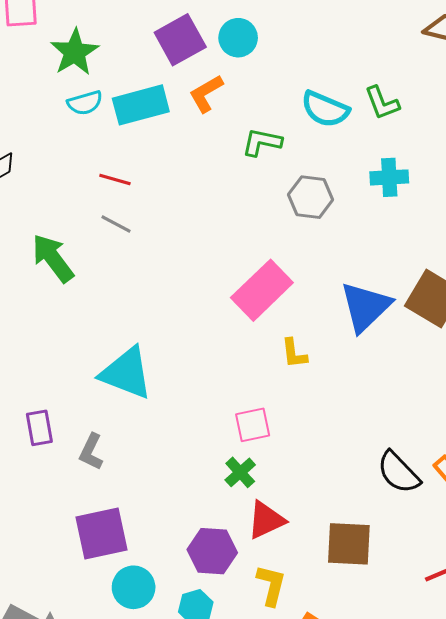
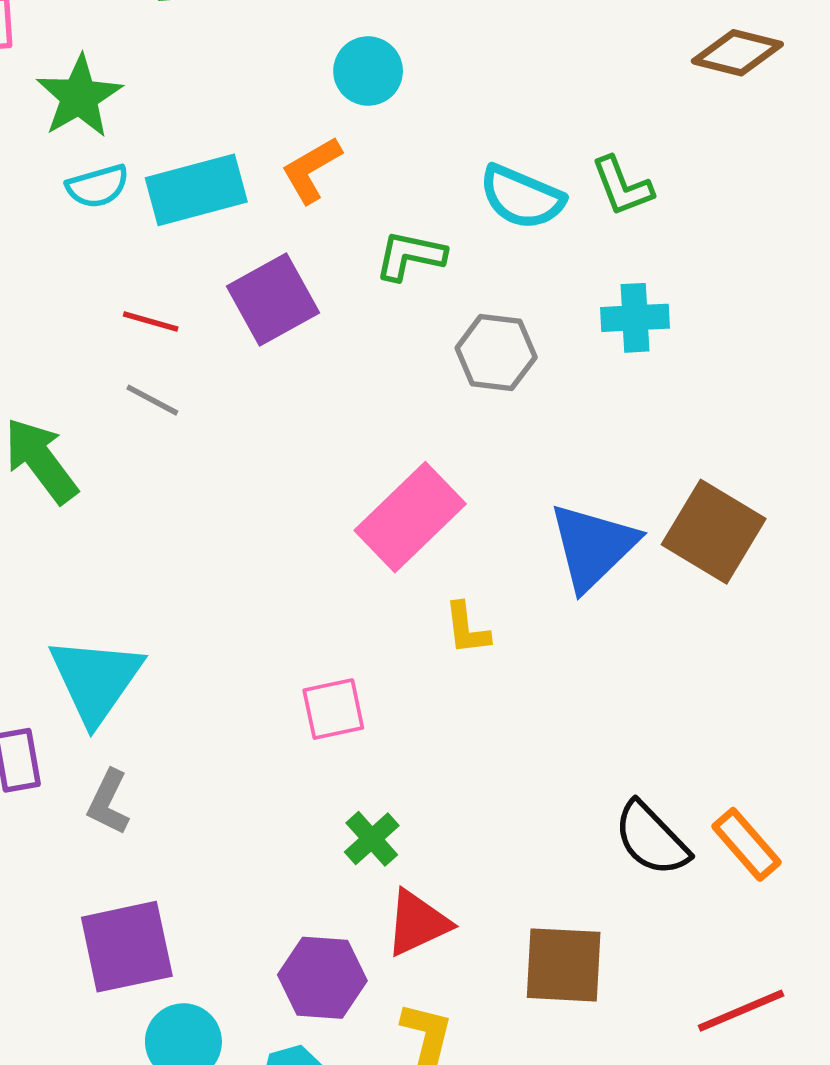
purple square: (180, 40) -> (273, 300), moved
cyan triangle: (126, 373) -> (96, 680), moved, turned 44
pink square: (253, 425) -> (333, 709), moved

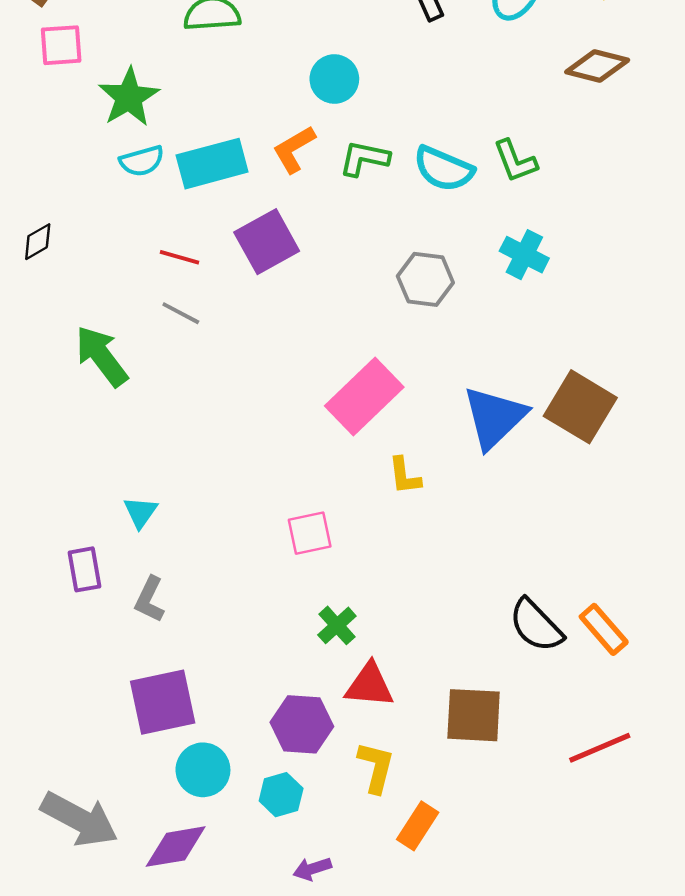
green L-shape: (410, 256) -> (364, 158), moved
cyan cross: (635, 318) -> (524, 255), turned 30
cyan triangle: (96, 680) -> (141, 512), size x0.5
red triangle: (417, 923) -> (369, 685), turned 30

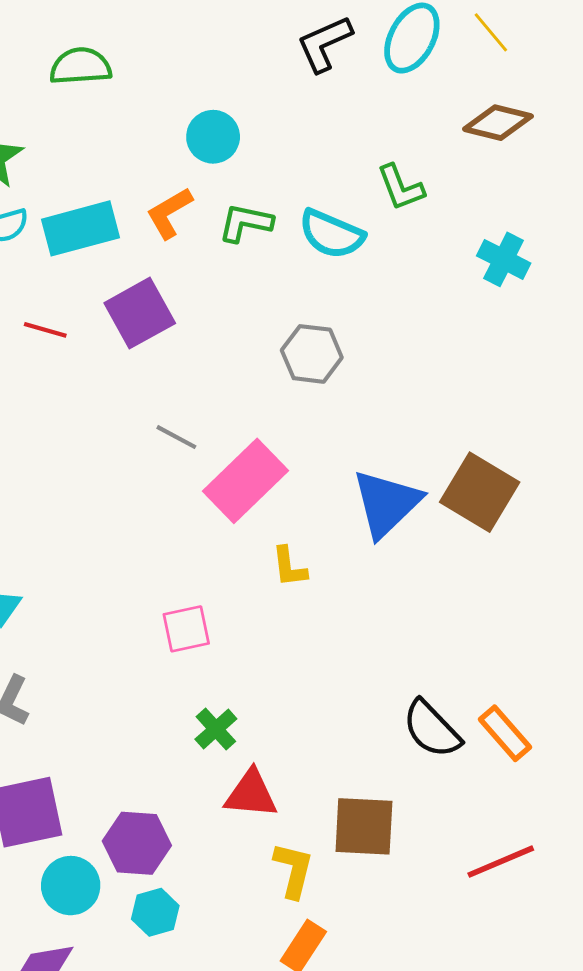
green L-shape: (515, 161) -> (401, 188), moved
cyan cross: (524, 255) -> (504, 259), moved
gray line: (181, 313) -> (176, 437), moved
purple hexagon: (302, 724) -> (137, 843), moved
yellow L-shape: (376, 767) -> (293, 870), moved

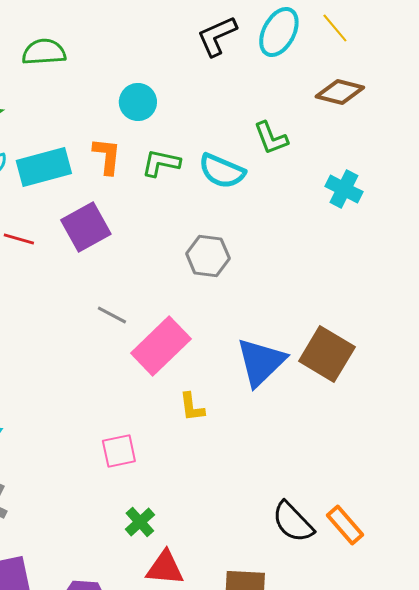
orange L-shape: (169, 213) -> (107, 156), turned 126

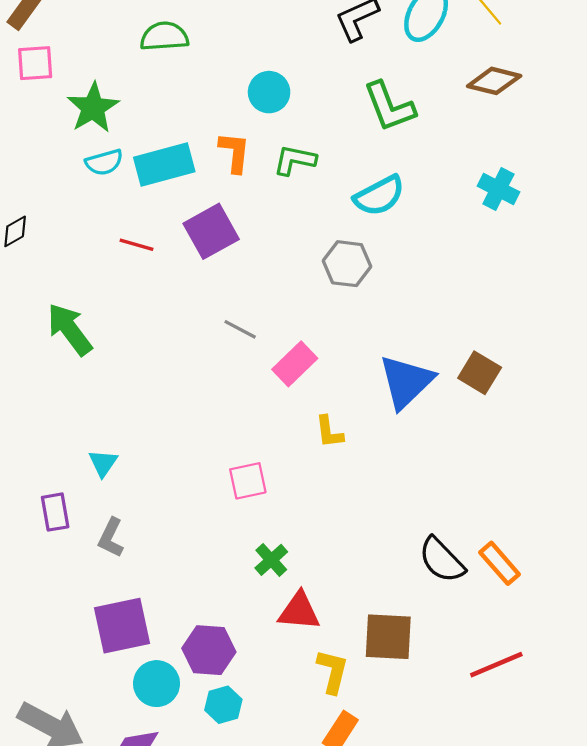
green L-shape: (271, 138) -> (389, 107), moved, size x1.4
cyan semicircle: (222, 171) -> (379, 196), moved, turned -51
pink rectangle: (161, 346) -> (295, 364), size x0.7
brown square: (327, 354) -> (480, 373), size x0.7

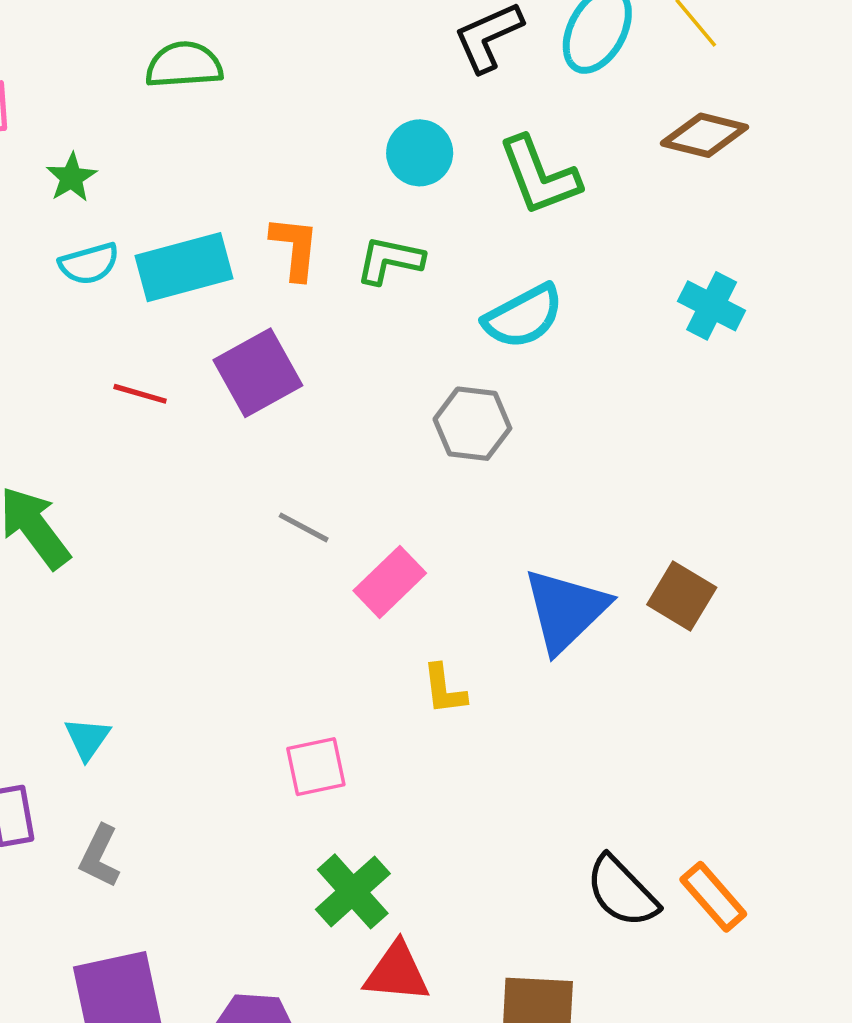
cyan circle: (269, 92) -> (420, 153), moved
green star: (93, 108) -> (71, 177), size x0.6
green cross: (271, 560) -> (353, 891), size x1.4

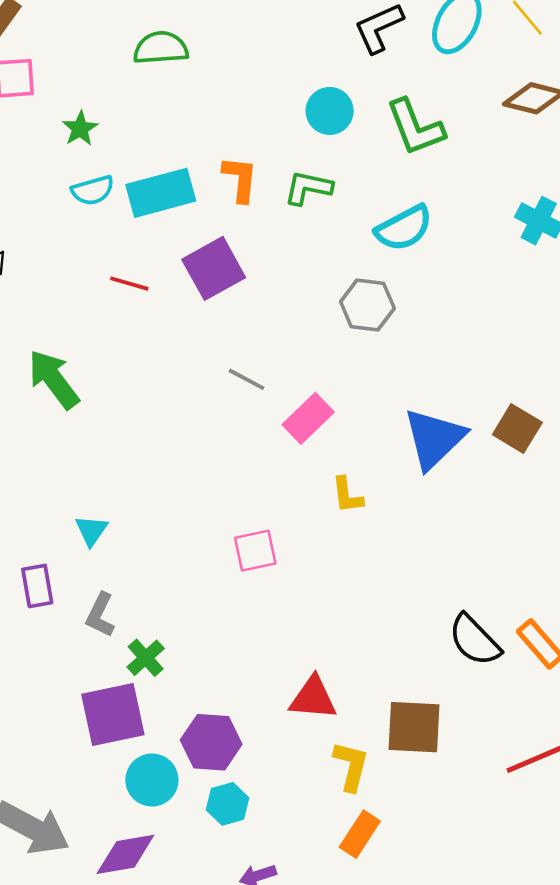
green cross: (353, 891) -> (146, 658), moved, size x0.7

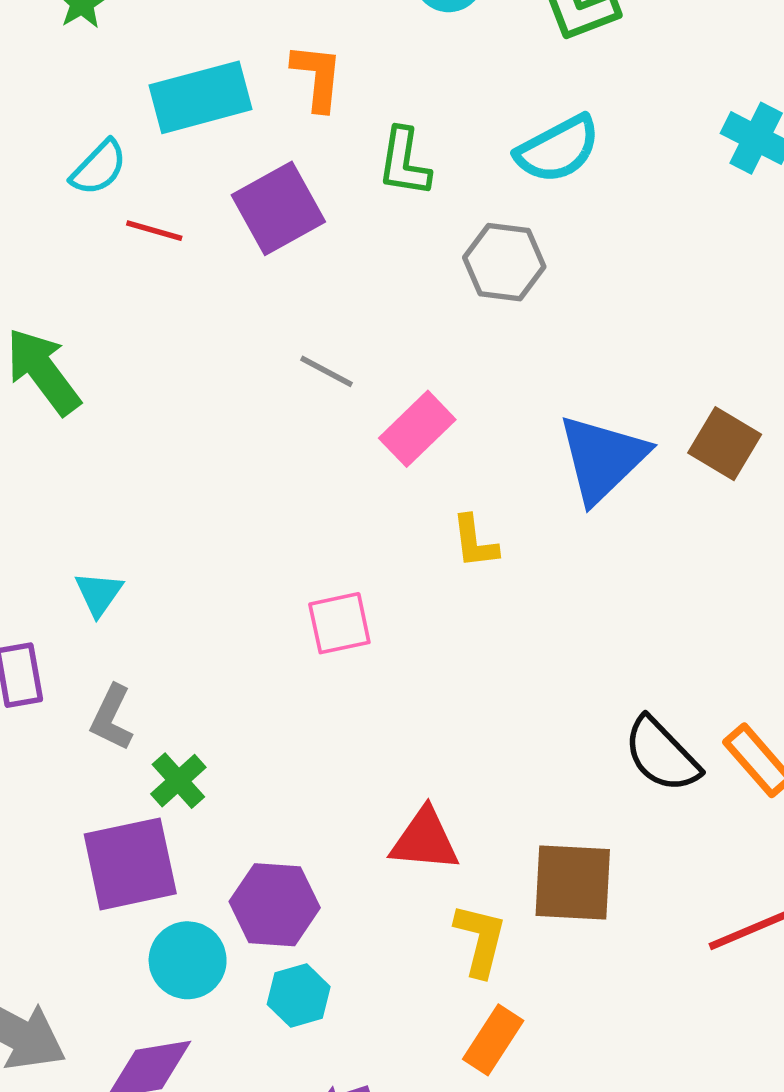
green L-shape: (308, 188) -> (404, 162), moved, turned -93
cyan semicircle: (93, 190) -> (99, 168), moved, turned -30

